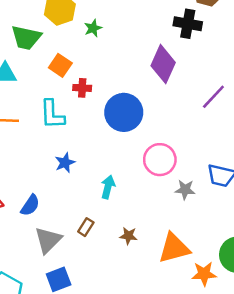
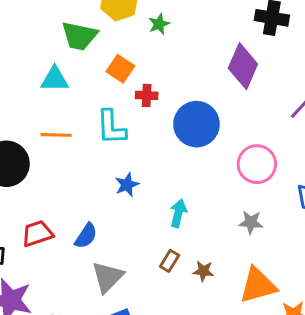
pink circle: (160, 160) -> (257, 164), moved
gray star: (185, 190) -> (251, 222), moved
brown rectangle: (86, 227) -> (170, 261), moved

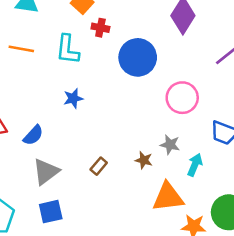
cyan arrow: (178, 213) -> (195, 165), moved
brown star: (203, 271) -> (144, 160), moved

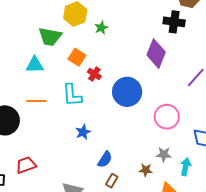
red cross: (100, 28) -> (94, 74), turned 32
blue semicircle: (33, 135) -> (105, 159), moved

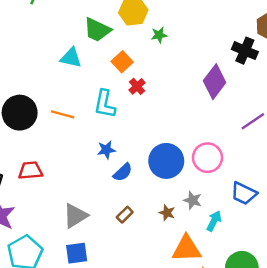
blue circle: (127, 92) -> (166, 161), moved
orange line: (36, 101) -> (63, 114), moved
blue semicircle: (105, 159) -> (123, 172), moved

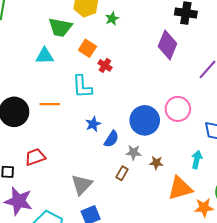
gray star: (193, 200) -> (134, 152), moved

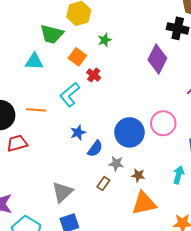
green star: (112, 19) -> (105, 40), moved
cyan L-shape: (82, 87) -> (70, 95), turned 50
red trapezoid: (35, 157) -> (17, 143), moved
orange triangle: (180, 188) -> (144, 203), moved

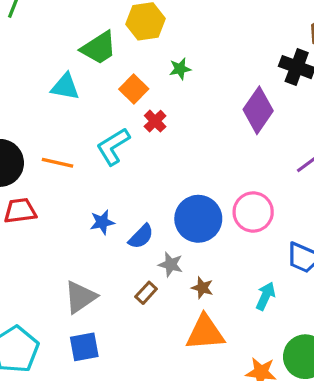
green trapezoid: (52, 34) -> (99, 48), turned -55
blue star: (78, 133) -> (102, 222), moved

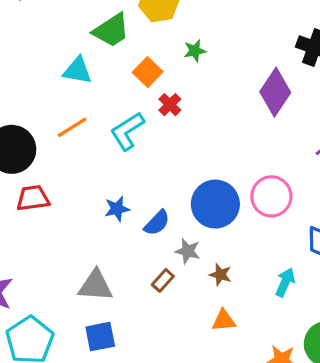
orange line: (58, 163) -> (72, 127), moved, turned -44
gray triangle: (80, 297) -> (95, 286), turned 39
orange triangle: (205, 333) -> (224, 321), size x0.6

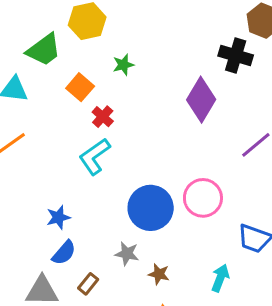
cyan L-shape: (127, 131) -> (94, 156), moved
blue semicircle: (157, 223) -> (64, 253), moved
brown rectangle: (163, 280) -> (88, 284), moved

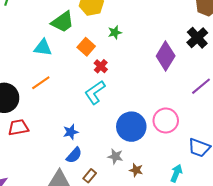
black cross: (236, 56) -> (197, 38), moved, turned 30

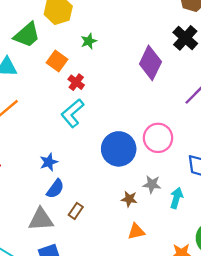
gray star: (115, 156) -> (152, 184), moved

